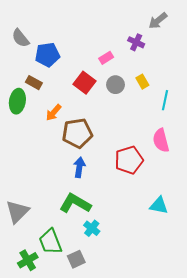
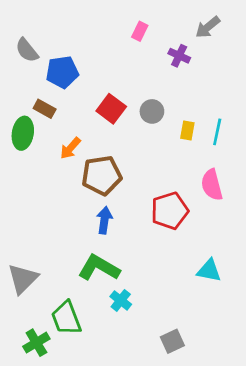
pink rectangle: (106, 58) -> (140, 31), moved, turned -32
yellow rectangle: (142, 82) -> (187, 130), moved, turned 40
gray square: (76, 259) -> (172, 341), moved

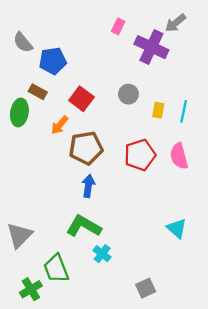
purple cross: (179, 56) -> (151, 47), size x1.8
red square: (111, 109) -> (81, 99), moved
red pentagon: (170, 211) -> (140, 155), moved
cyan triangle: (209, 271) -> (177, 228), turned 30

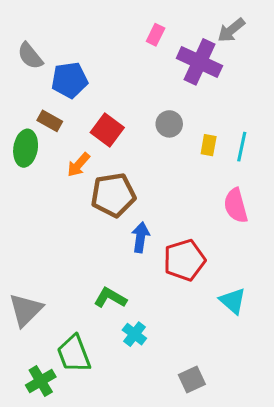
red pentagon: (140, 155) -> (184, 260), moved
blue arrow: (88, 186) -> (140, 237), moved
green L-shape: (84, 226) -> (110, 298), size x0.7

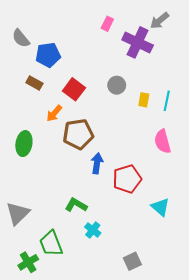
green ellipse: (26, 148) -> (24, 144), moved

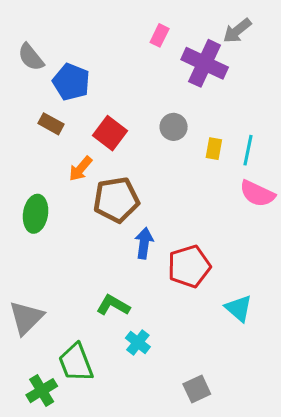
blue pentagon: (48, 55) -> (71, 82), turned 30
pink semicircle: (163, 141) -> (257, 194), moved, turned -50

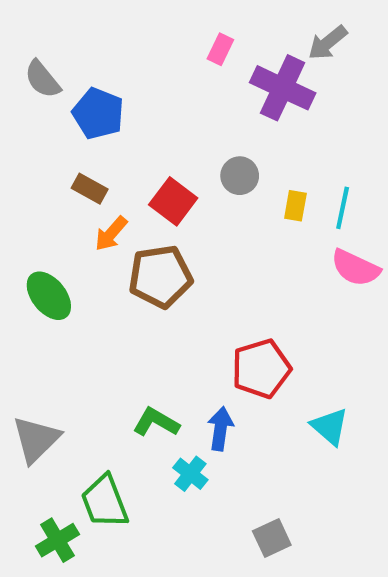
brown rectangle: (51, 124) -> (90, 189), moved
red square: (110, 133) -> (173, 201), moved
green ellipse: (36, 214) -> (49, 296), turned -48
blue arrow: (144, 243) -> (220, 429), moved

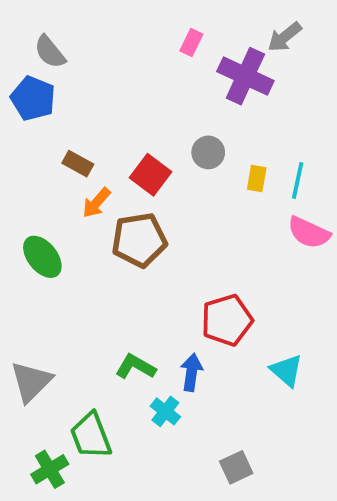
gray semicircle: (42, 79) -> (50, 52), moved
blue pentagon: (98, 114) -> (33, 98), moved

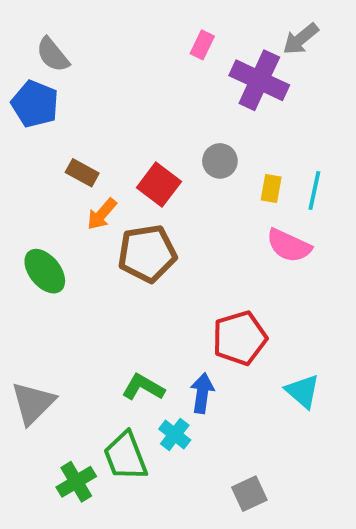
pink semicircle: (309, 233) -> (289, 246), moved
green trapezoid: (91, 436) -> (125, 456), moved
green cross: (50, 469) -> (76, 482), moved

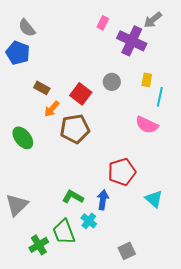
yellow rectangle: (271, 188) -> (147, 80), moved

